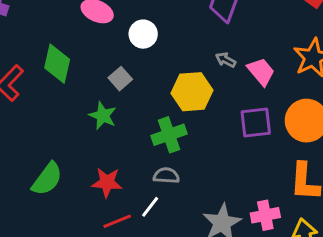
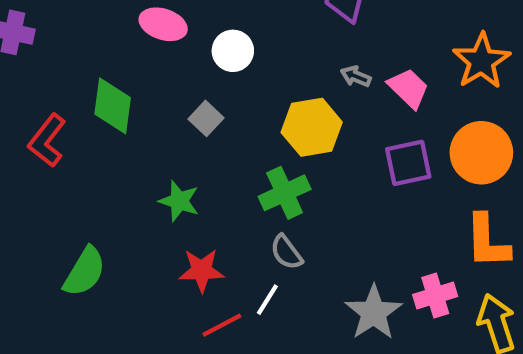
green star: (103, 116) -> (179, 201), moved
gray semicircle: (166, 176) -> (286, 252), turned -125
green semicircle: (47, 179) -> (84, 272), moved

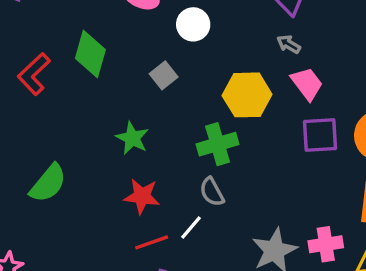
gray arrow: (356, 76) -> (289, 44), moved
pink trapezoid: (409, 88) -> (307, 84), moved

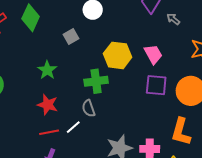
gray arrow: (289, 44) -> (173, 19), moved

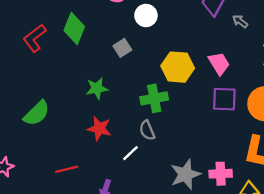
green star: (47, 70) -> (97, 88), turned 30
red line: (49, 132) -> (67, 169), moved

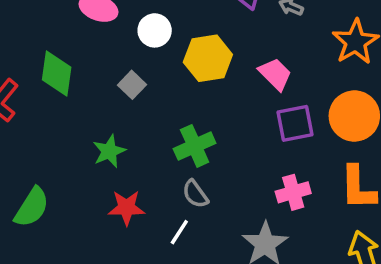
yellow hexagon: (178, 67) -> (208, 58), moved
pink cross: (221, 174) -> (293, 192), moved

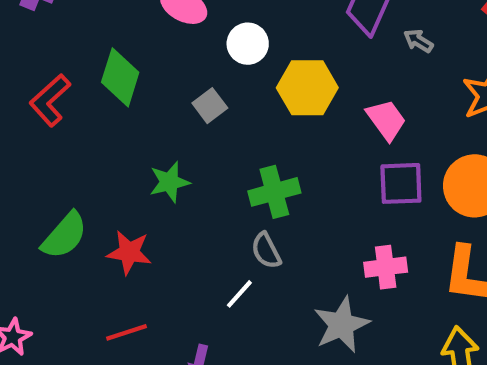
red star: (126, 208) -> (129, 252), moved

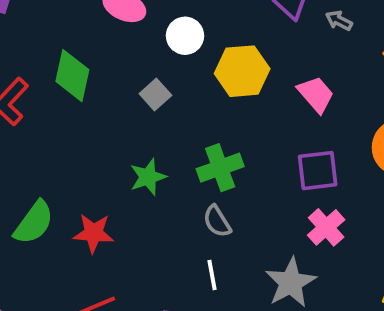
green star: (169, 182) -> (148, 177), moved
purple square: (401, 183) -> (318, 171), moved
pink cross: (386, 267) -> (326, 227), turned -30
white line: (239, 294) -> (212, 275), moved, turned -48

